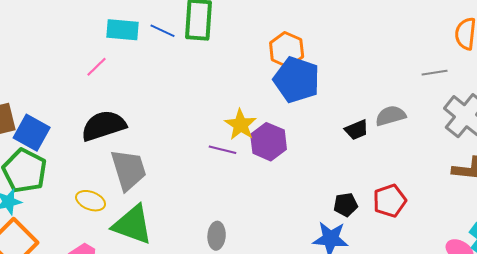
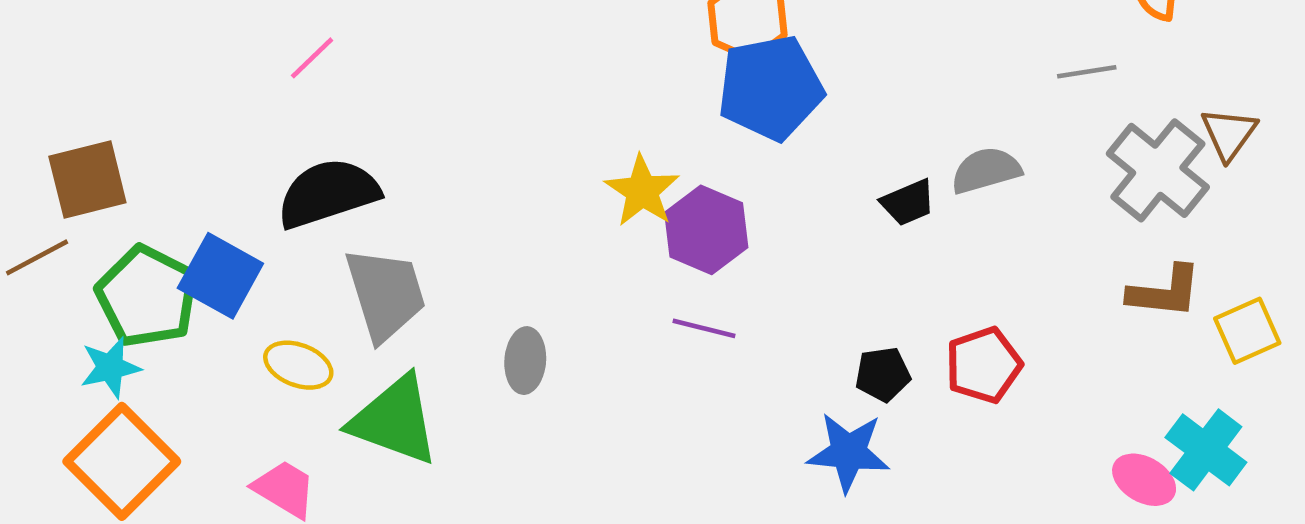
blue pentagon: (297, 80) -> (770, 88), turned -30
blue square: (32, 133) -> (220, 276), moved
purple line: (223, 150) -> (704, 328), moved
gray ellipse: (217, 236) -> (525, 361), moved

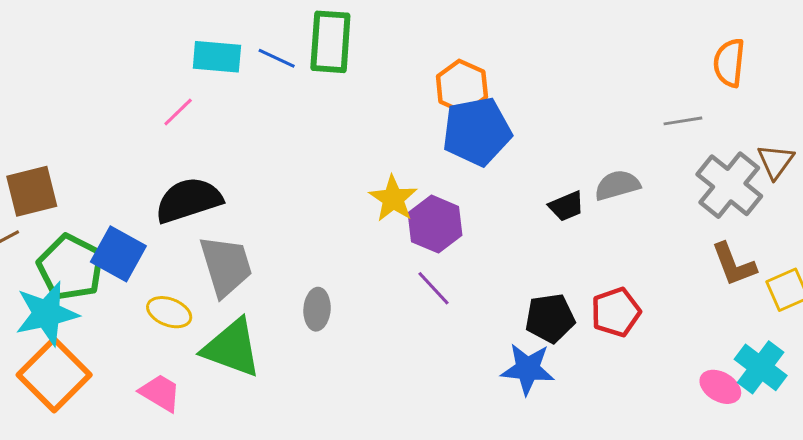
brown L-shape: (1165, 292) -> (734, 264), turned 63
purple line: (704, 328) -> (434, 288), turned 33
cyan star: (110, 367) -> (47, 314), size x1.6
black pentagon: (883, 374) -> (550, 318), size x1.4

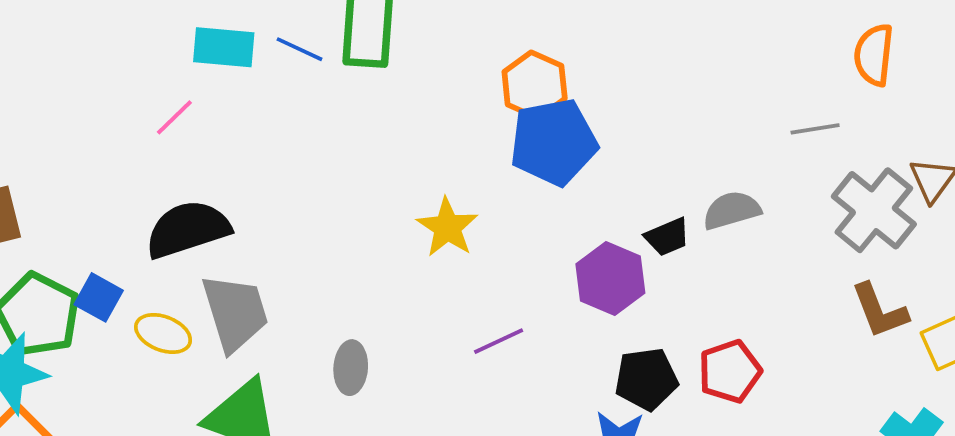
purple hexagon: (435, 224) -> (610, 279), moved
blue square: (118, 254) -> (99, 297), size x0.7
purple line: (434, 288) -> (499, 341), turned -72
yellow ellipse: (169, 312) -> (163, 333), moved

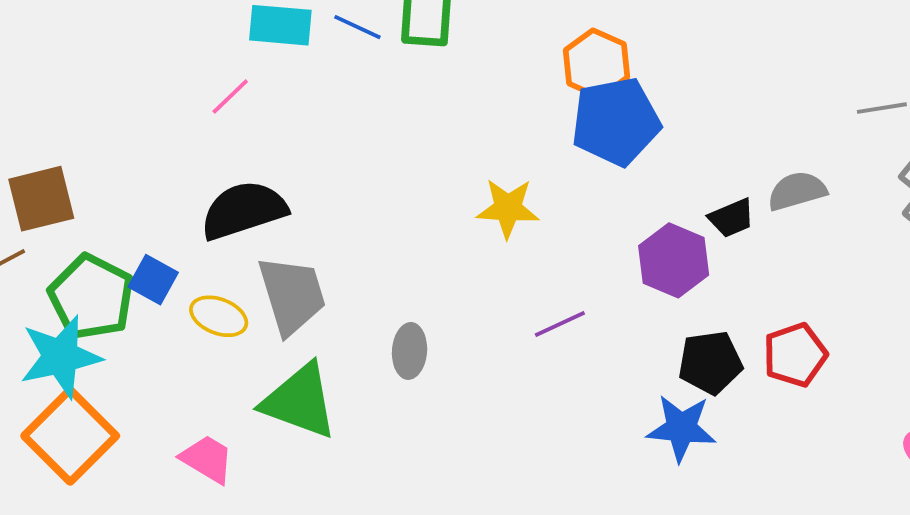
yellow star: (447, 227) -> (508, 208), turned -30

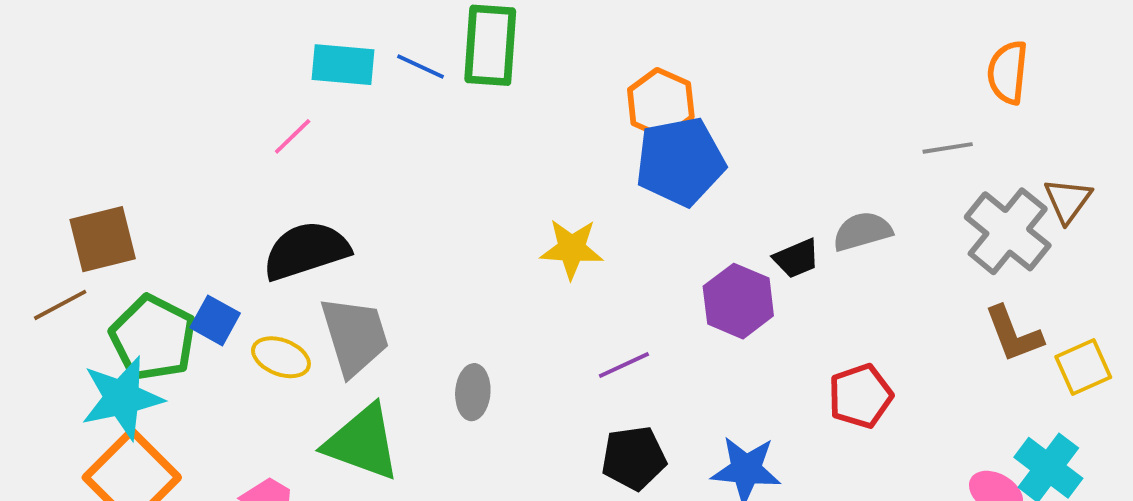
black pentagon: (710, 363) -> (634, 458), moved

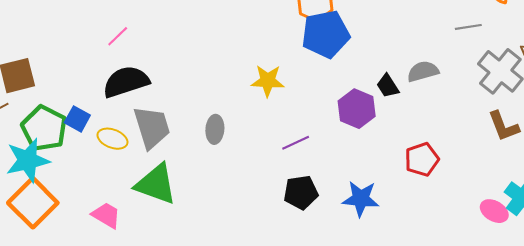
pink line: (293, 136) -> (118, 36), moved
black trapezoid: (796, 258) -> (388, 86), turned 80
gray ellipse: (473, 392) -> (215, 129), moved

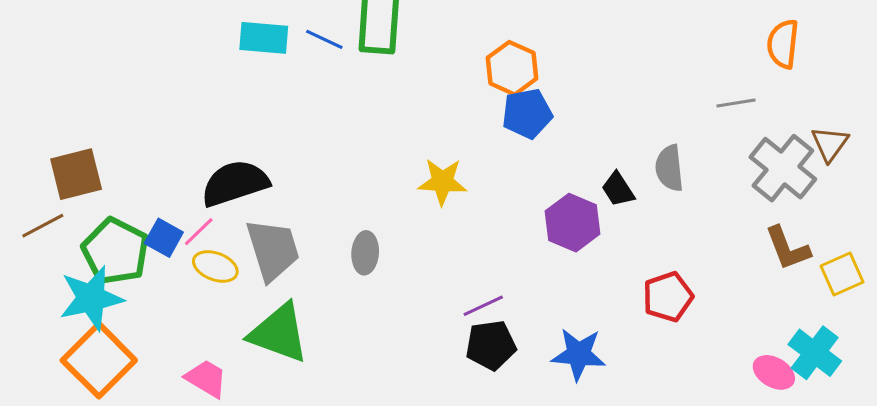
blue pentagon: (326, 34) -> (527, 114), size x0.7
pink line: (118, 36) -> (199, 232), moved
gray semicircle: (423, 71) -> (669, 168), turned -80
purple line: (296, 143) -> (483, 306), moved

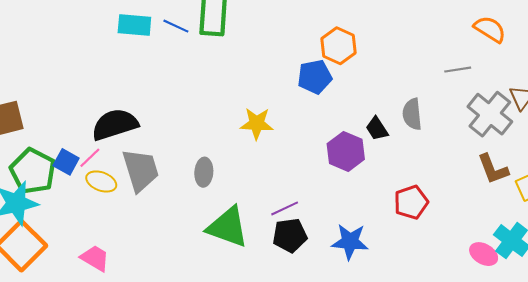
orange semicircle: (783, 44) -> (490, 29), turned 116
orange hexagon: (512, 68) -> (339, 46), moved
green triangle: (279, 333) -> (228, 227), moved

